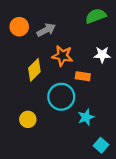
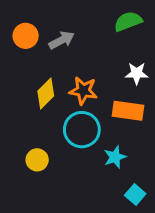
orange star: (62, 56) -> (83, 91), moved
orange rectangle: (83, 76) -> (128, 111), moved, size x1.5

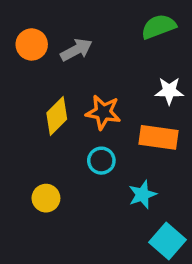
cyan circle: (82, 130) -> (101, 161), size x0.6
cyan square: (135, 194) -> (167, 241), size x1.4

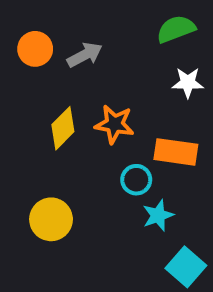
white star: (169, 91) -> (188, 83), moved
cyan circle: (101, 161) -> (136, 180), moved
yellow circle: (46, 198) -> (51, 219), size x1.4

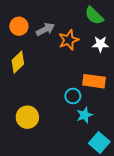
green semicircle: (176, 29) -> (94, 16), turned -114
orange star: (114, 124) -> (69, 40), moved, turned -30
yellow diamond: (63, 128) -> (18, 62), moved

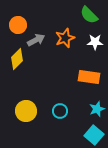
gray arrow: (45, 29) -> (36, 40), moved
cyan circle: (73, 96) -> (60, 111), moved
cyan star: (84, 115) -> (97, 109), moved

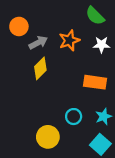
yellow diamond: (17, 59) -> (40, 68), moved
yellow circle: (26, 111) -> (48, 137), moved
cyan circle: (60, 111) -> (74, 117), moved

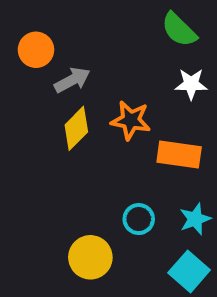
orange star: (69, 40) -> (131, 120), moved, turned 30

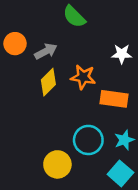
green semicircle: (179, 30) -> (74, 17), moved
orange circle: (36, 50) -> (15, 44), moved
cyan circle: (139, 219) -> (88, 140), size x1.5

